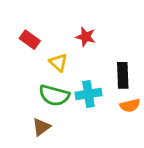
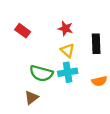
yellow triangle: (58, 63) -> (68, 50), moved
black rectangle: (123, 75) -> (96, 44), moved

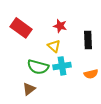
red rectangle: (23, 31) -> (21, 28), size x1.5
yellow triangle: (68, 50) -> (54, 46), moved

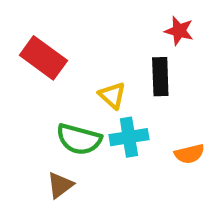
red star: (60, 26) -> (179, 31), moved
black rectangle: (88, 40) -> (160, 77), moved

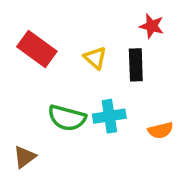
yellow triangle: (112, 95) -> (95, 58), moved
brown triangle: (60, 185) -> (25, 157), moved

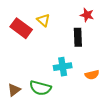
yellow triangle: (95, 58) -> (43, 20), moved
green semicircle: (67, 118) -> (40, 88), moved

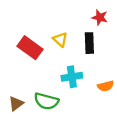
yellow triangle: (43, 20) -> (60, 40), moved
red rectangle: (21, 28) -> (30, 48), moved

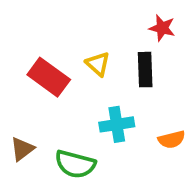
brown triangle: (16, 103) -> (22, 149), moved

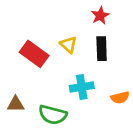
red star: (162, 28) -> (100, 16), moved, turned 30
brown triangle: (22, 149) -> (16, 104), turned 36

